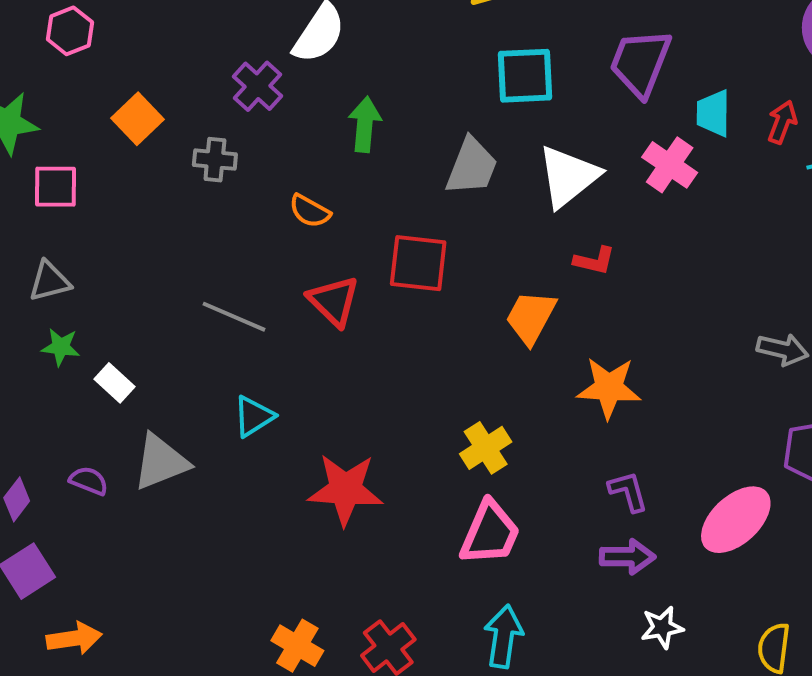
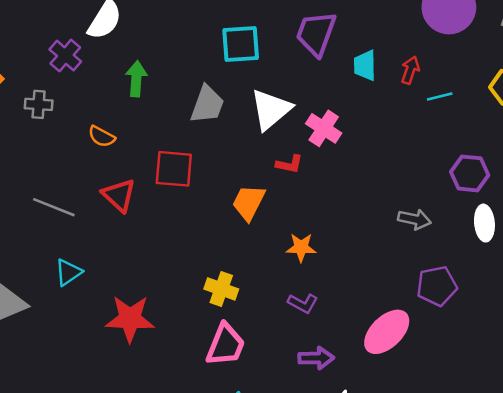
pink cross: (670, 165) -> (324, 128), moved
orange star: (609, 388) -> (301, 247), size x0.7
yellow cross: (486, 448) -> (221, 289), turned -36
purple L-shape: (628, 491) -> (303, 303), moved, turned 136

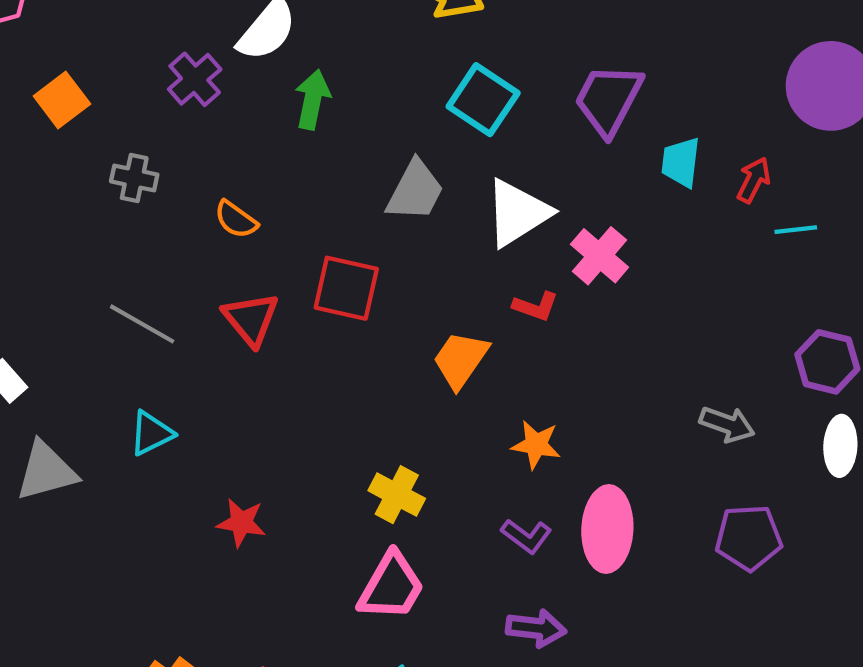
cyan square: (241, 44) -> (483, 100), turned 30
green arrow: (136, 79) -> (313, 99), moved
gray cross: (39, 104) -> (134, 178), moved
red star: (130, 319) -> (241, 523), size x0.6
pink ellipse: (387, 332) -> (607, 529), moved, turned -51

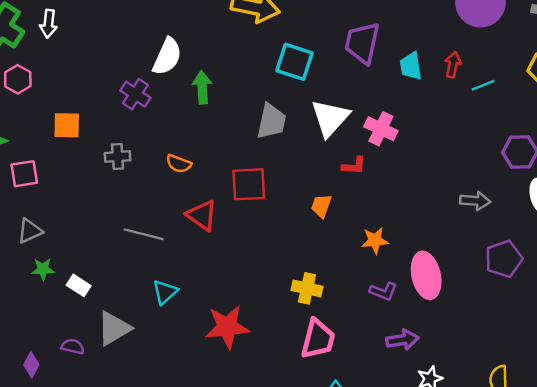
orange square: (62, 100) -> (67, 125), turned -36
orange trapezoid: (461, 360) -> (321, 206), size x0.7
red star: (241, 523) -> (227, 327), size x1.6

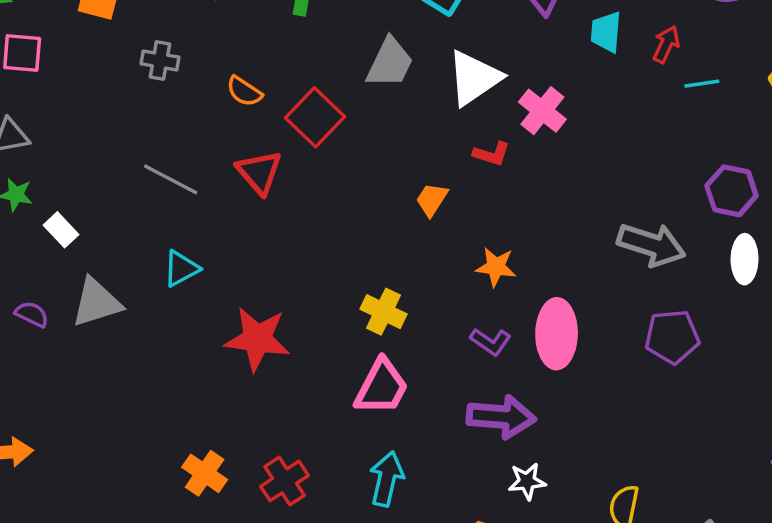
red square: (249, 184) -> (315, 117), moved, turned 33
gray arrow: (475, 201) -> (651, 245), size x1.5
purple arrow: (402, 340) -> (501, 417), size x1.4

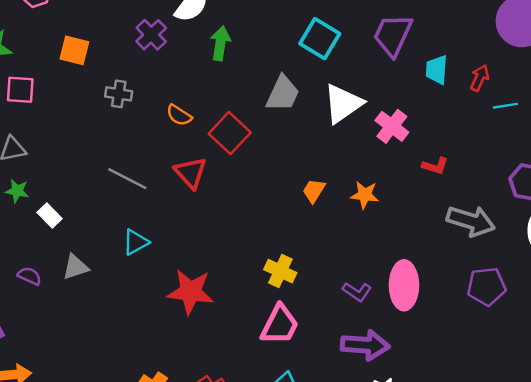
red L-shape: (492, 154) -> (435, 166), moved
orange star: (496, 267) -> (365, 195), moved
gray triangle: (96, 302) -> (75, 267), size x0.7

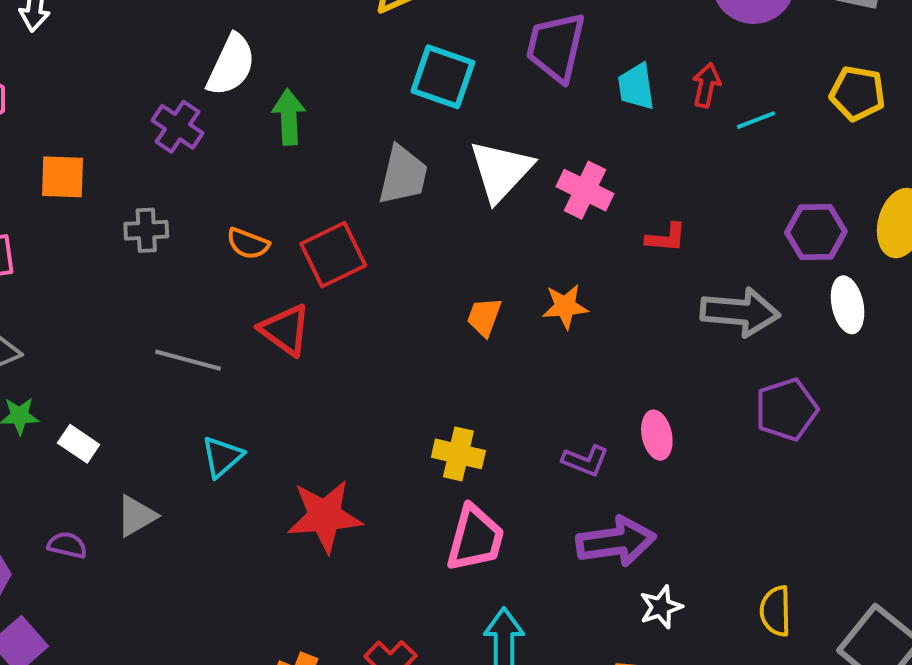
red square: (230, 133) -> (333, 255), turned 33
pink ellipse: (404, 285) -> (657, 435), size x0.6

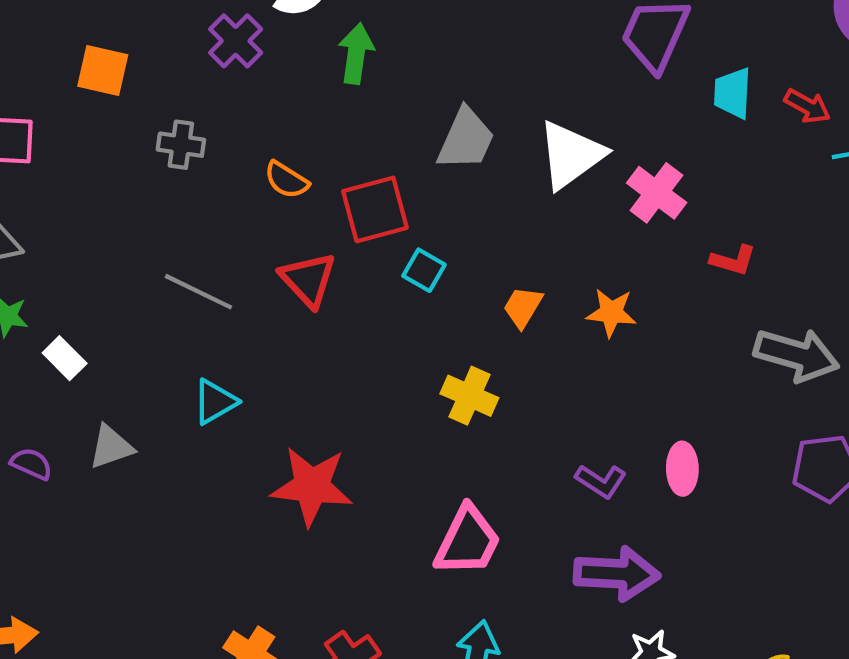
cyan square: (443, 77) -> (424, 270), moved, size x0.6
red arrow: (706, 85) -> (807, 106), turned 96
yellow cross: (458, 454) -> (469, 396), moved

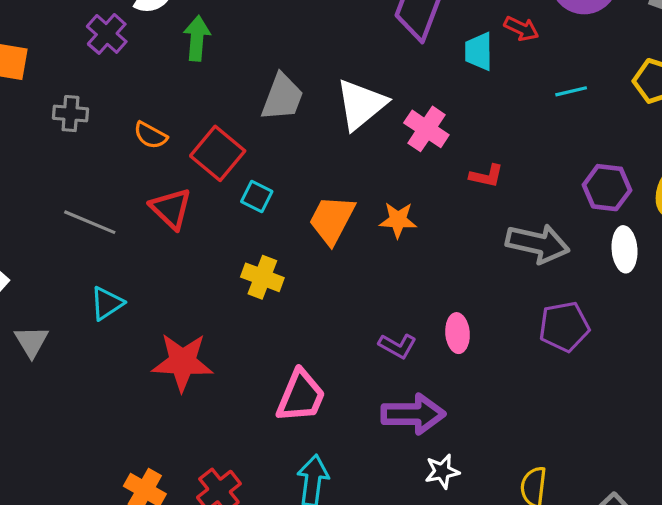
red arrow: (807, 106) -> (521, 29), moved
red square: (375, 209) -> (218, 153), turned -32
orange trapezoid: (523, 307) -> (332, 220), size x1.6
yellow cross: (469, 396) -> (262, 277), moved
gray triangle: (111, 447) -> (31, 341), turned -39

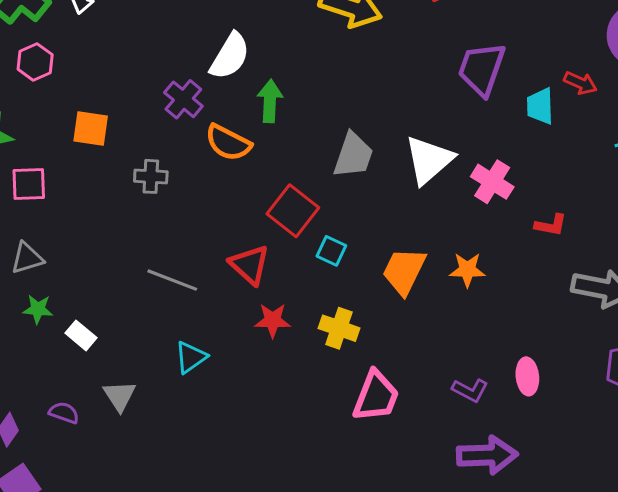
orange semicircle: (150, 135) -> (228, 143), moved, size x1.4
red star: (182, 362) -> (273, 320), moved, size x0.6
pink trapezoid: (301, 396) -> (376, 396), moved

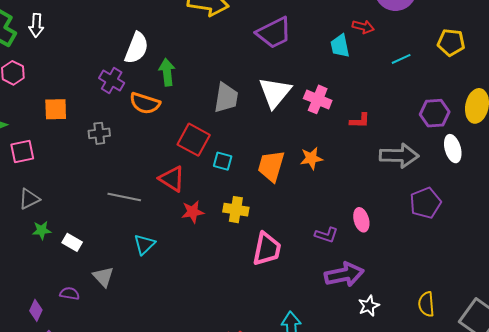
purple trapezoid: (482, 69) -> (274, 33), moved, turned -126

